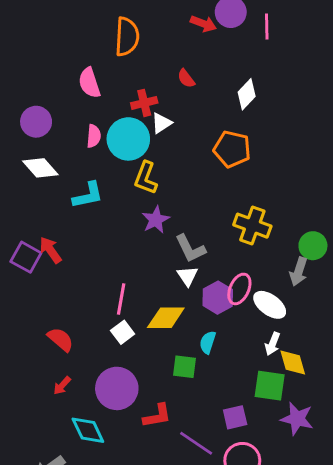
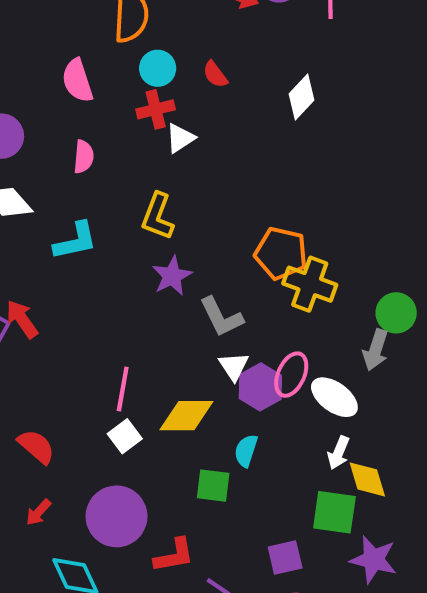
cyan circle: (128, 139) -> (158, 68), moved, size x0.6
orange pentagon: (232, 149) -> (281, 253), moved
white triangle: (187, 276) -> (234, 366), moved

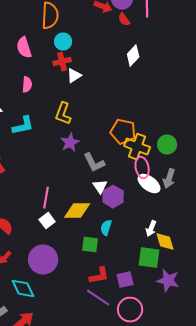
red semicircle: (215, 74) -> (124, 20), moved
green circle: (396, 313) -> (167, 145), moved
pink ellipse: (291, 375) -> (142, 168), moved, turned -35
white ellipse: (334, 397) -> (149, 184), moved
red L-shape: (174, 555) -> (99, 276), moved

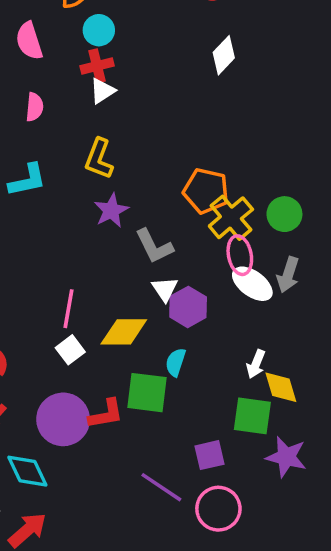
white triangle: (74, 76) -> (102, 91), moved
yellow cross: (137, 147) -> (231, 218), turned 30
green square: (90, 245) -> (147, 393), size x1.4
red L-shape: (99, 276) -> (106, 414), moved

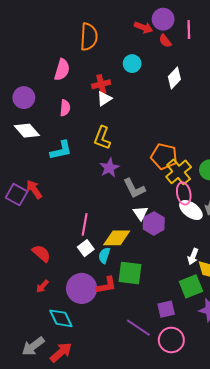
cyan circle: (99, 30) -> (132, 64), moved
pink semicircle: (29, 41) -> (62, 70), turned -145
cyan semicircle: (176, 362) -> (104, 255), moved
green square: (252, 416) -> (191, 286), turned -30

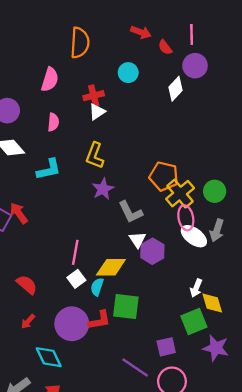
purple circle: (163, 19) -> (195, 66), moved

